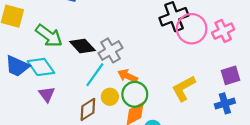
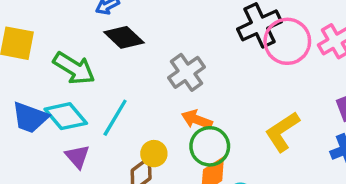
black diamond: (82, 46) -> (124, 37), moved
gray cross: (111, 50) -> (186, 72), moved
cyan line: (95, 75) -> (115, 118), moved
yellow circle: (110, 97) -> (154, 154), moved

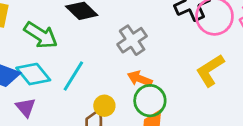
yellow L-shape: (282, 132) -> (210, 70), moved
purple triangle: (77, 157) -> (26, 107), moved

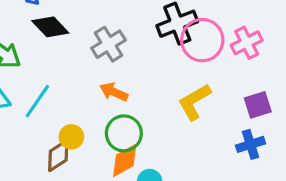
gray cross: (132, 40) -> (109, 44), moved
orange arrow: (140, 79) -> (114, 92), moved

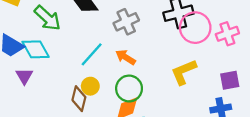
cyan line: (37, 101) -> (92, 54), moved
brown diamond: (58, 156) -> (79, 99), turned -50

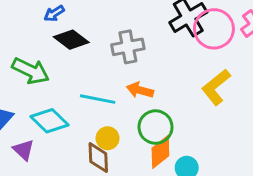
gray cross: (126, 22) -> (128, 47), turned 30
cyan diamond: (36, 49) -> (50, 121), moved
cyan line: (92, 54) -> (98, 99), turned 76

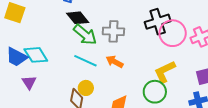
green arrow: (31, 71) -> (85, 35), moved
cyan diamond: (50, 121) -> (36, 55), moved
green circle: (156, 127) -> (155, 92), moved

